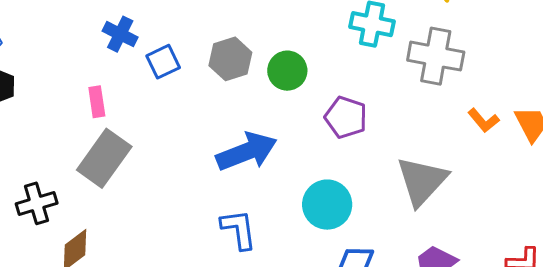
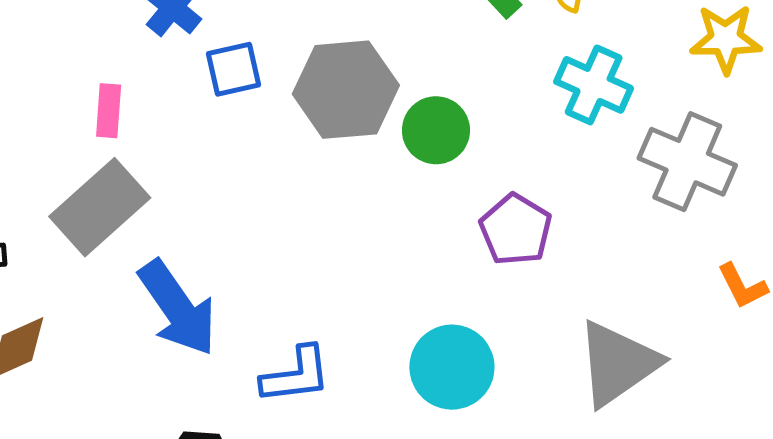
gray hexagon: (230, 59) -> (346, 90), size x1.4
blue arrow: (247, 152) -> (178, 308), moved, turned 64
blue L-shape: (239, 229) -> (296, 375), turned 78

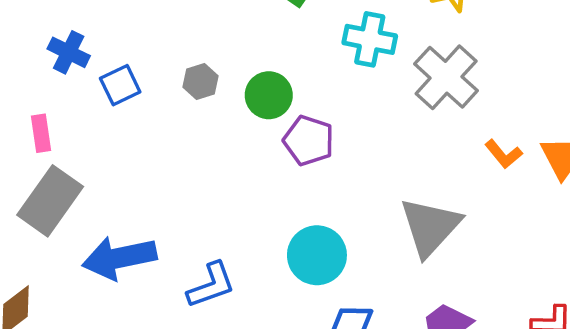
gray hexagon: (346, 90) -> (201, 82), size x0.5
gray cross: (687, 162) -> (446, 77), turned 32
purple pentagon: (516, 230) -> (309, 141), moved
blue arrow: (178, 308) -> (119, 258), turned 126

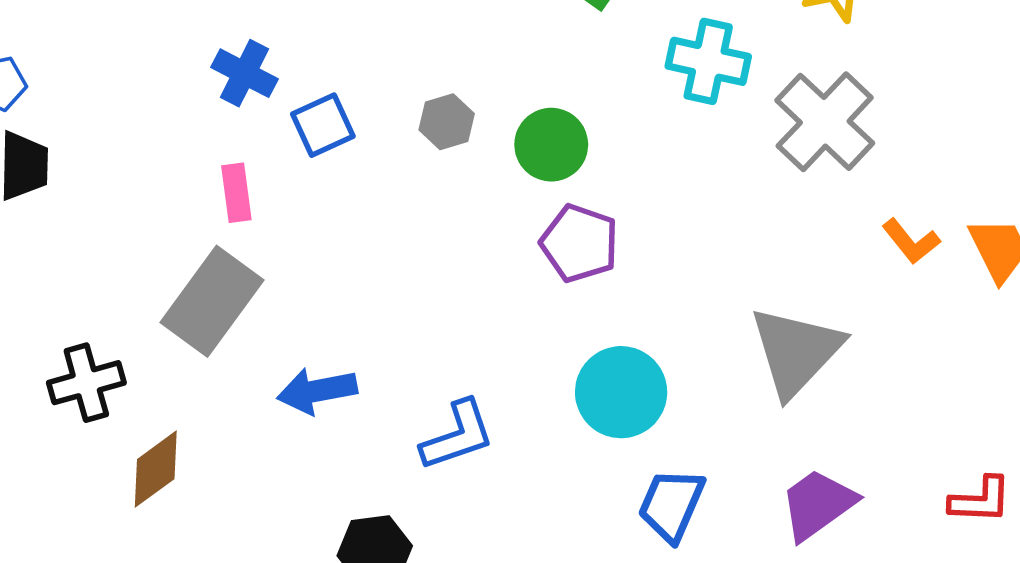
pink rectangle: (41, 133) -> (236, 193), moved
purple pentagon: (309, 141) -> (579, 243), moved
blue arrow: (119, 258) -> (317, 391), size x0.7

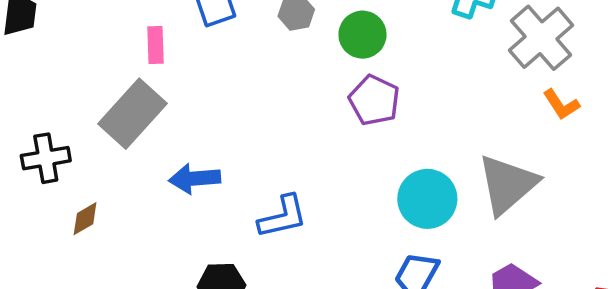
orange L-shape: (911, 241) -> (561, 105), moved
cyan circle: (621, 392) -> (427, 199), moved
brown diamond: (156, 469) -> (85, 219), size x0.7

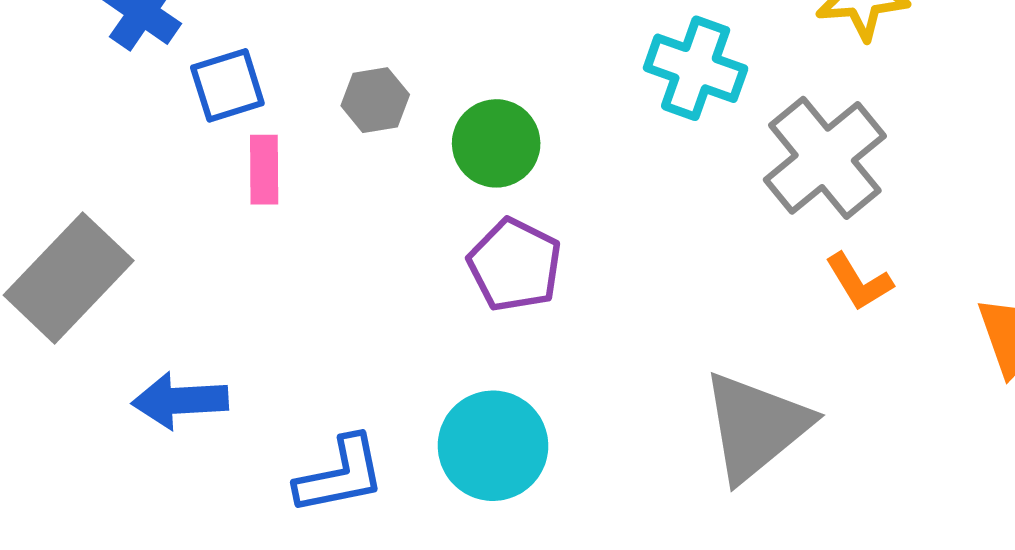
pink rectangle: (155, 45) -> (264, 170), moved
cyan circle: (427, 199) -> (493, 446), moved

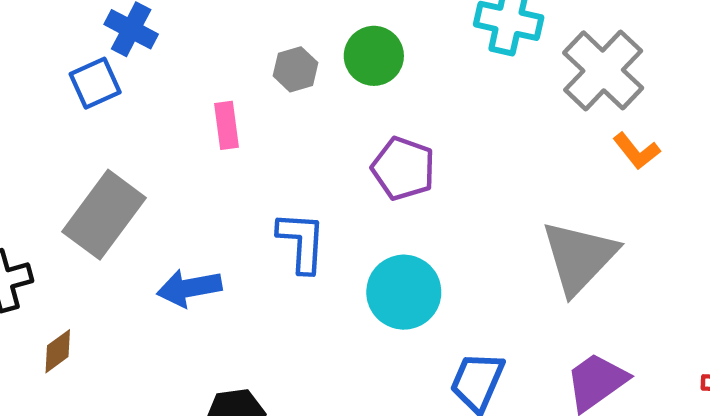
blue square: (227, 85) -> (95, 83), moved
green circle: (496, 143) -> (374, 56), moved
blue L-shape: (340, 475) -> (302, 242), moved, turned -68

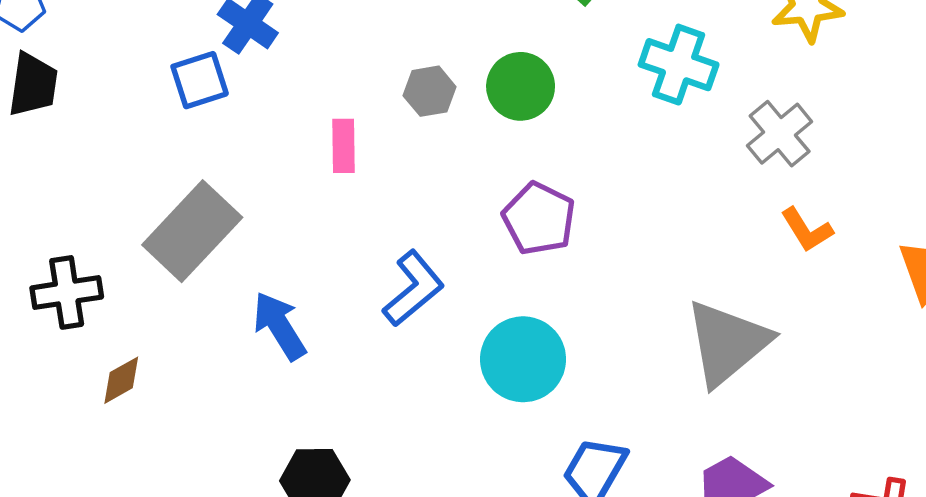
gray cross: (603, 70) -> (780, 134), size x0.7
blue L-shape: (302, 242) -> (413, 289), turned 40
blue arrow: (189, 288) -> (279, 326), turned 62

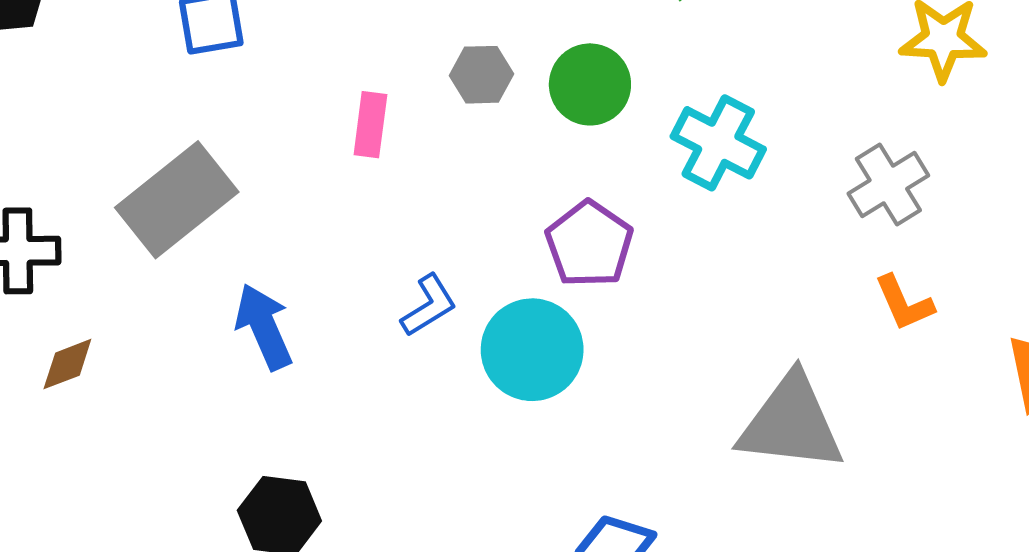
cyan cross: (679, 65) -> (718, 143), moved
blue L-shape: (413, 289) -> (429, 305), size x0.7
gray triangle: (727, 343) -> (791, 423), turned 38
cyan circle: (523, 359) -> (532, 350), moved

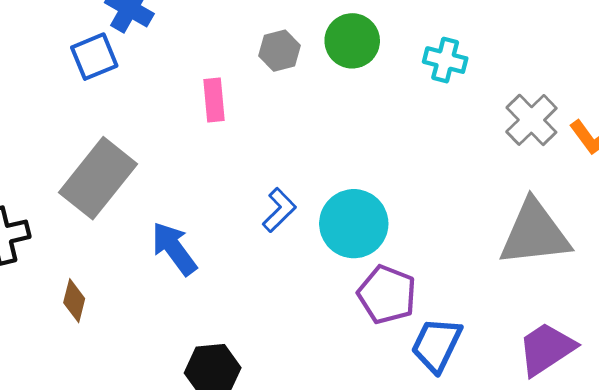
cyan cross: (718, 143) -> (445, 60), size x0.7
gray cross: (888, 185) -> (531, 120), moved
purple pentagon: (589, 244) -> (387, 295), moved
brown diamond: (67, 364) -> (74, 301), moved, turned -42

